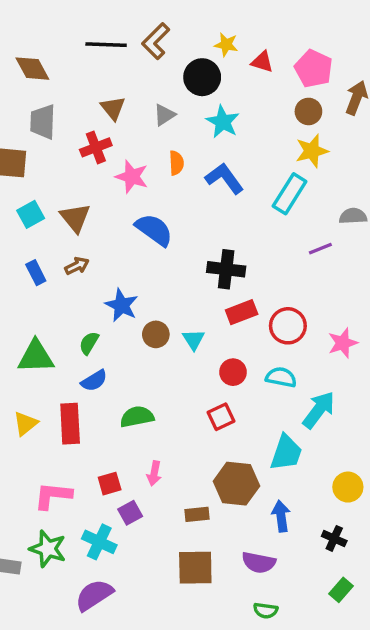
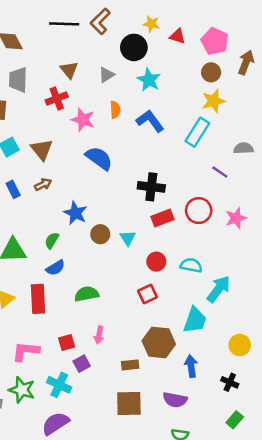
purple line: (320, 249) -> (220, 172), turned 56
red circle: (288, 326) -> (199, 211), moved
pink star: (343, 343) -> (236, 218), moved

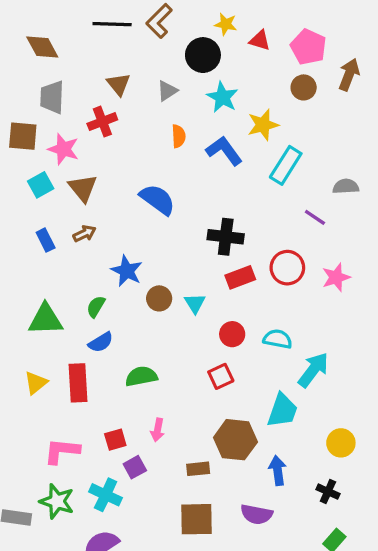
yellow star: (214, 101) -> (263, 125), moved
pink star: (83, 120) -> (63, 149), moved

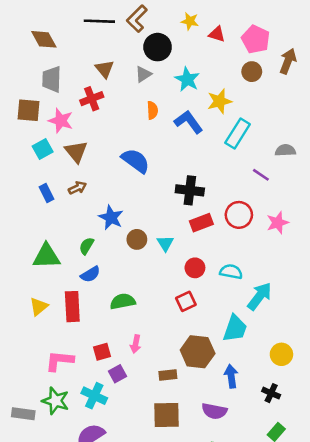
black circle: (203, 55) -> (158, 47), moved

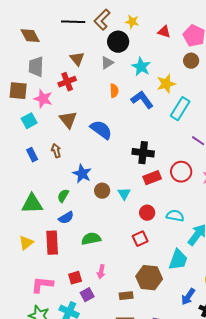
yellow star: (190, 21) -> (132, 22), moved
brown triangle: (76, 152) -> (68, 120), moved
brown arrow: (77, 188) -> (56, 151), turned -80
blue arrow: (231, 376) -> (188, 297), moved, turned -138

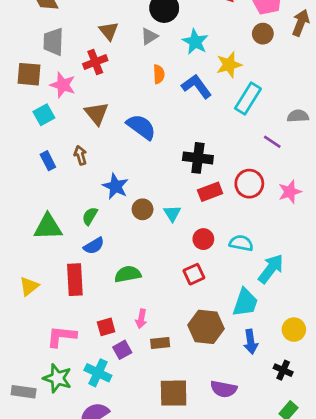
yellow triangle: (26, 243) -> (29, 286), moved
brown rectangle: (126, 296) -> (160, 343), moved
blue arrow: (188, 297) -> (251, 342), moved, turned -42

